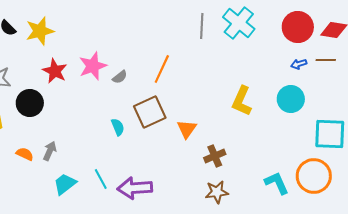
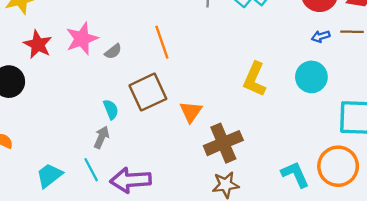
orange line: (162, 69) -> (162, 42), turned -44
gray arrow: (50, 151) -> (102, 137), moved
brown cross: (215, 156) -> (223, 143), size x1.5

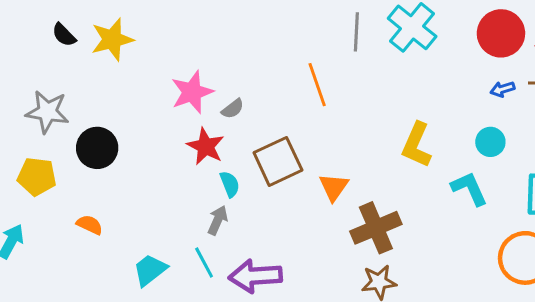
orange line: (162, 42) -> (317, 85), moved
red star: (38, 44) -> (206, 146), moved
cyan circle: (311, 77) -> (490, 142), size x0.7
cyan L-shape: (295, 174) -> (469, 189), moved

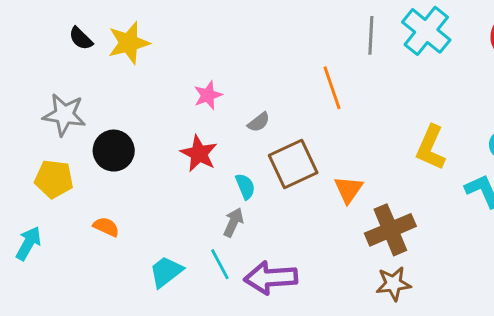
pink star: (192, 92) -> (208, 95), size x0.7
gray semicircle: (233, 109) -> (259, 122), moved
red star: (206, 146) -> (199, 154), moved

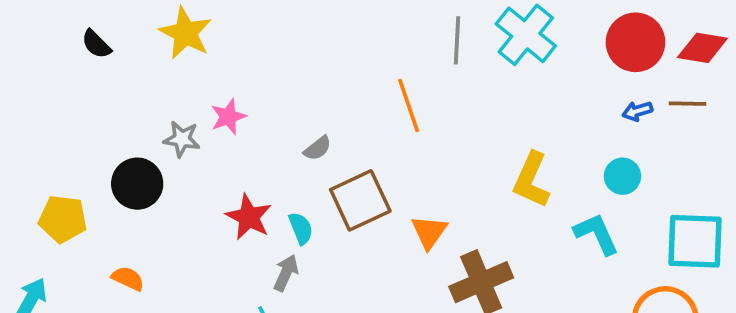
yellow star: (129, 43) -> (186, 33), moved, turned -30
pink star: (208, 95) -> (228, 117), moved
gray star: (64, 115) -> (182, 139), moved, size x0.7
red star: (199, 154) -> (249, 217), moved

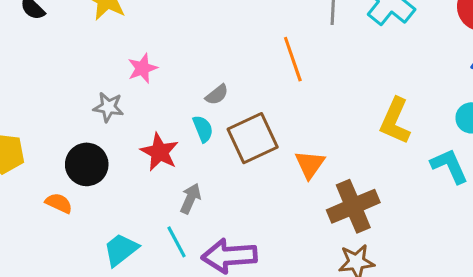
gray star: (182, 139) -> (108, 107), moved
black circle: (137, 184) -> (87, 164), moved
cyan semicircle: (301, 228) -> (203, 129), moved

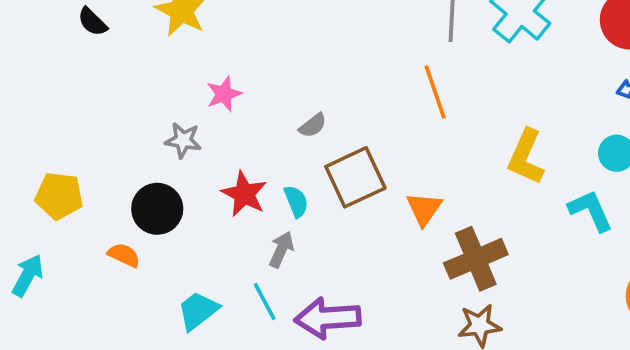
orange line: (293, 59) -> (435, 92), moved
cyan semicircle: (203, 129) -> (296, 201), moved

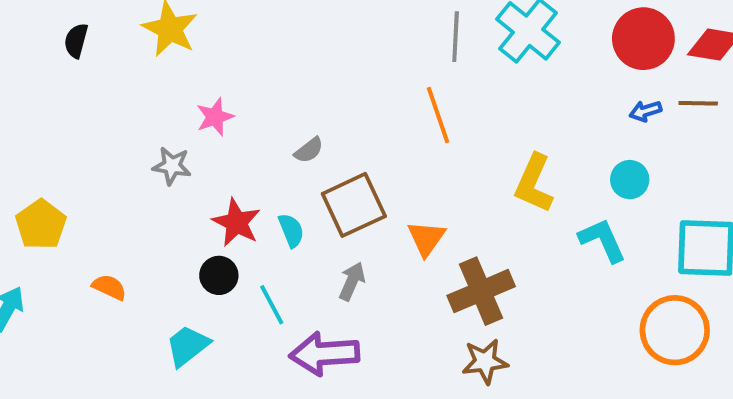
black semicircle: (92, 22) -> (76, 41), turned 60
yellow pentagon: (59, 196) -> (41, 225), turned 30
black circle: (157, 209) -> (219, 275), moved, size x0.7
gray arrow: (281, 250) -> (352, 281), moved
cyan line: (265, 301) -> (272, 305), moved

